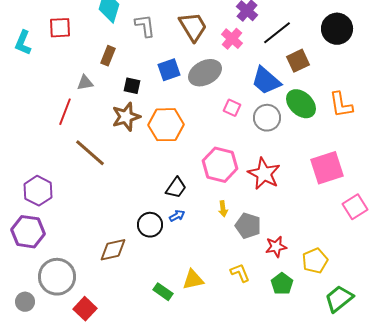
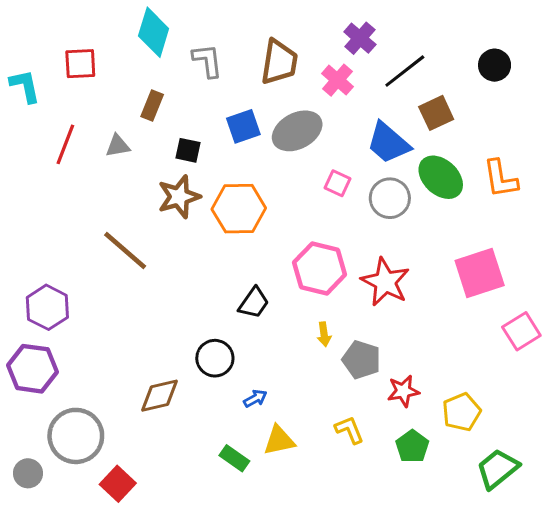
brown trapezoid: (193, 27) -> (279, 62), turned 40
black circle: (337, 29) -> (495, 65), size x0.7
cyan L-shape: (23, 43) -> (25, 86), turned 145
red line: (65, 112) -> (65, 144), moved
blue arrow: (177, 216) -> (255, 399), moved

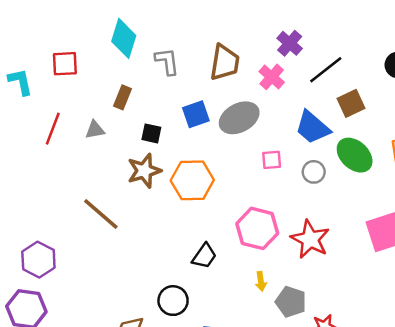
pink square: (338, 183) -> (272, 160), turned -30
gray circle: (390, 198) -> (314, 172), size x0.7

